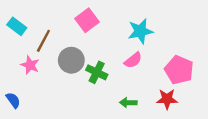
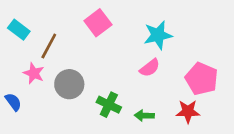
gray circle: (71, 60) -> (69, 84), moved
green cross: (97, 72) -> (109, 105), moved
blue semicircle: (13, 100) -> (13, 102), moved

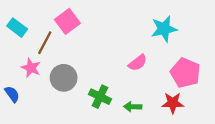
pink square: (98, 23) -> (67, 21), moved
cyan star: (158, 35) -> (164, 29), moved

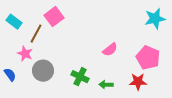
cyan star: (164, 29) -> (155, 19), moved
gray circle: (64, 78) -> (43, 71), moved

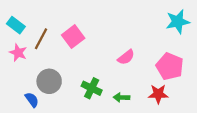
pink square: (54, 17) -> (73, 37), moved
pink star: (25, 54) -> (18, 53), moved
blue semicircle: (10, 75) -> (32, 100), moved

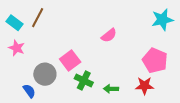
pink square: (73, 37) -> (70, 61), moved
brown line: (41, 39) -> (38, 18), moved
pink semicircle: (126, 57) -> (109, 35), moved

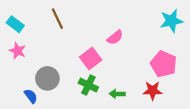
brown line: (38, 18) -> (57, 19), moved, turned -54
pink square: (70, 61) -> (91, 58), moved

